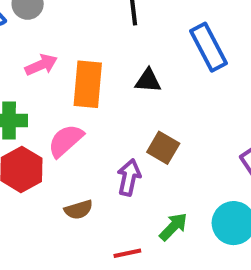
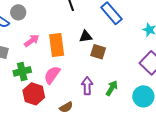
brown square: (163, 148) -> (98, 52), moved
green arrow: (173, 227) -> (112, 88), moved

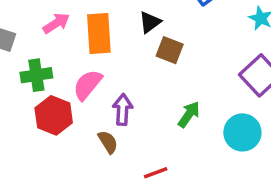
black triangle: (86, 36) -> (150, 22), turned -32
purple arrow: (87, 86) -> (123, 110), moved
brown semicircle: (66, 107) -> (108, 142), turned -96

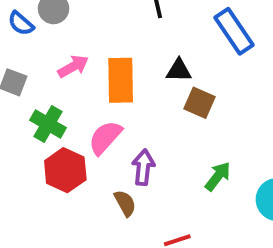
black triangle: (150, 22) -> (179, 70), turned 35
green cross: (36, 75) -> (48, 124), turned 36

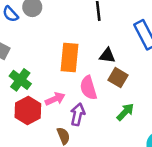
pink arrow: (73, 66) -> (55, 99), moved
pink semicircle: (105, 137) -> (88, 88), moved, turned -65
green arrow: (218, 176) -> (125, 112), moved

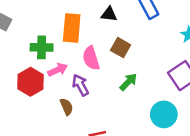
black triangle: (107, 55) -> (109, 14), moved
green cross: (20, 80) -> (42, 47), moved, turned -35
purple arrow: (78, 114) -> (80, 85), turned -40

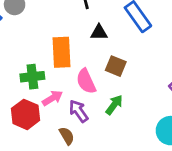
green arrow: (128, 82) -> (114, 105), moved

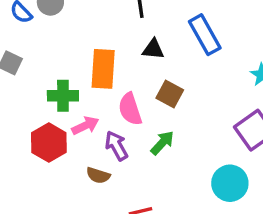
brown semicircle: (67, 136) -> (98, 175), turned 132

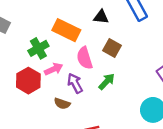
orange rectangle: (103, 69) -> (66, 30), turned -68
green cross: (63, 96) -> (38, 48), turned -30

